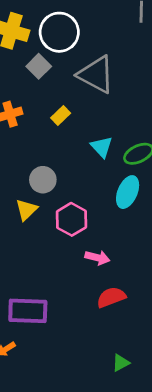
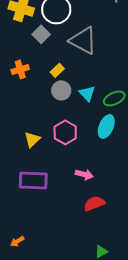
gray circle: (43, 180) -> (61, 90), moved
pink hexagon: (72, 219) -> (65, 132), moved
purple rectangle: (28, 311) -> (33, 180), moved

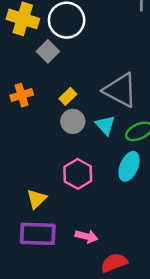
gray triangle: (83, 40) -> (120, 90), moved
yellow triangle: (32, 139) -> (37, 199), moved
pink arrow: (84, 174) -> (87, 236), moved

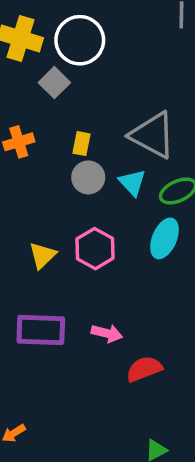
yellow rectangle: (68, 96) -> (81, 144), turned -35
yellow triangle: (37, 199) -> (43, 255), moved

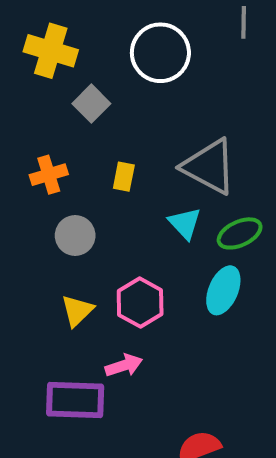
white circle: (80, 40) -> (160, 53), moved
gray circle: (88, 177) -> (75, 236), moved
pink arrow: (107, 333) -> (124, 365), moved, turned -32

